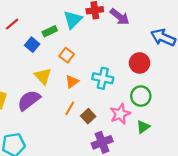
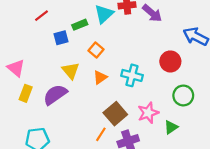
blue square: (32, 45) -> (61, 38), turned 32
green circle: (141, 96) -> (183, 95), moved
orange line: (70, 108) -> (101, 134), moved
brown square: (88, 116) -> (115, 114), size x1.5

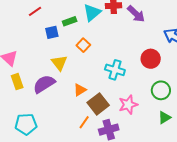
orange triangle: (100, 77) -> (80, 90), moved
yellow rectangle: (26, 93) -> (17, 82), turned -42
green triangle: (171, 127) -> (164, 118), moved

